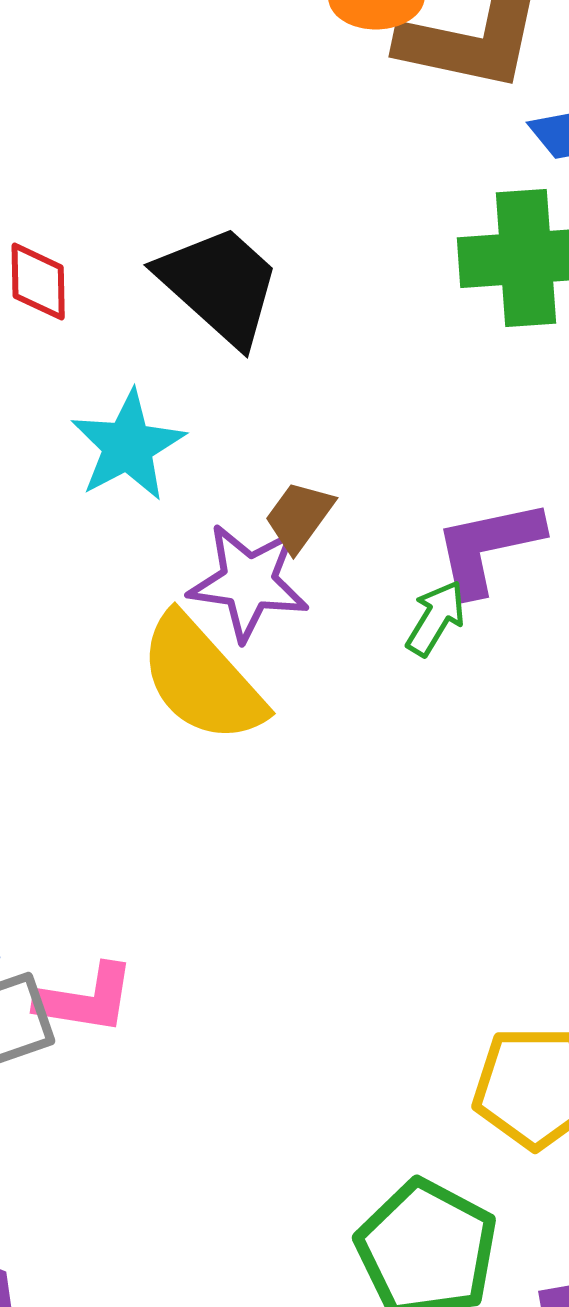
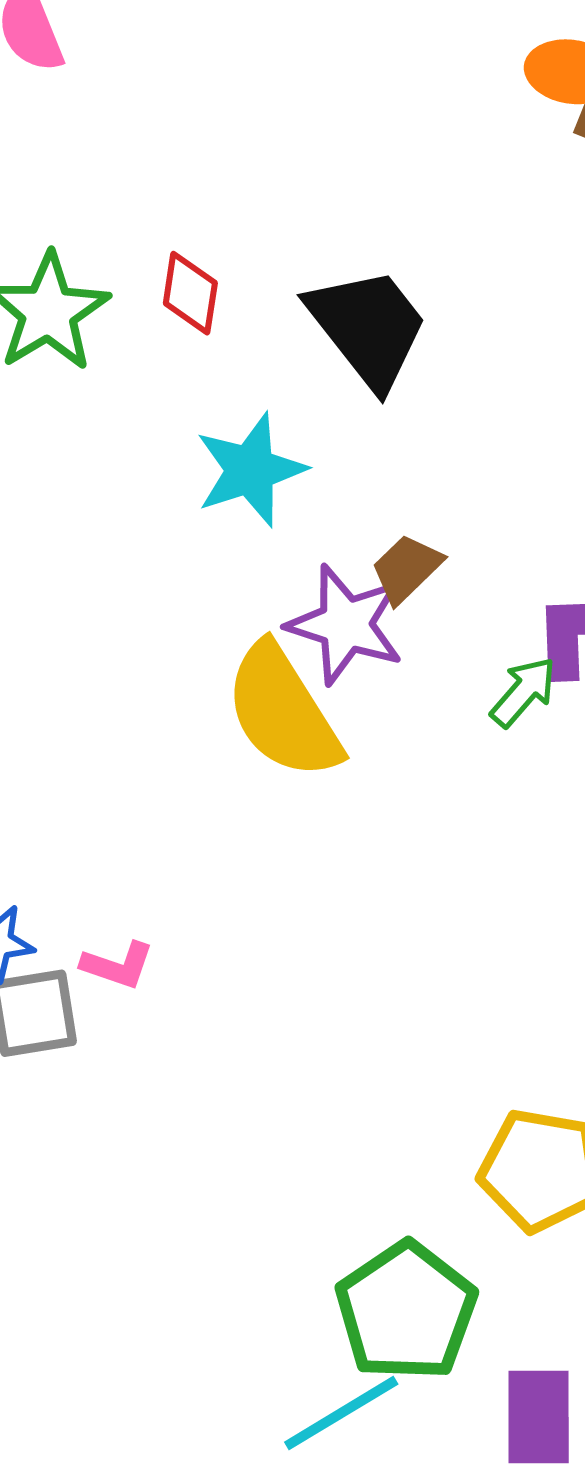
pink L-shape: (86, 999) -> (118, 965), moved, size x0.7

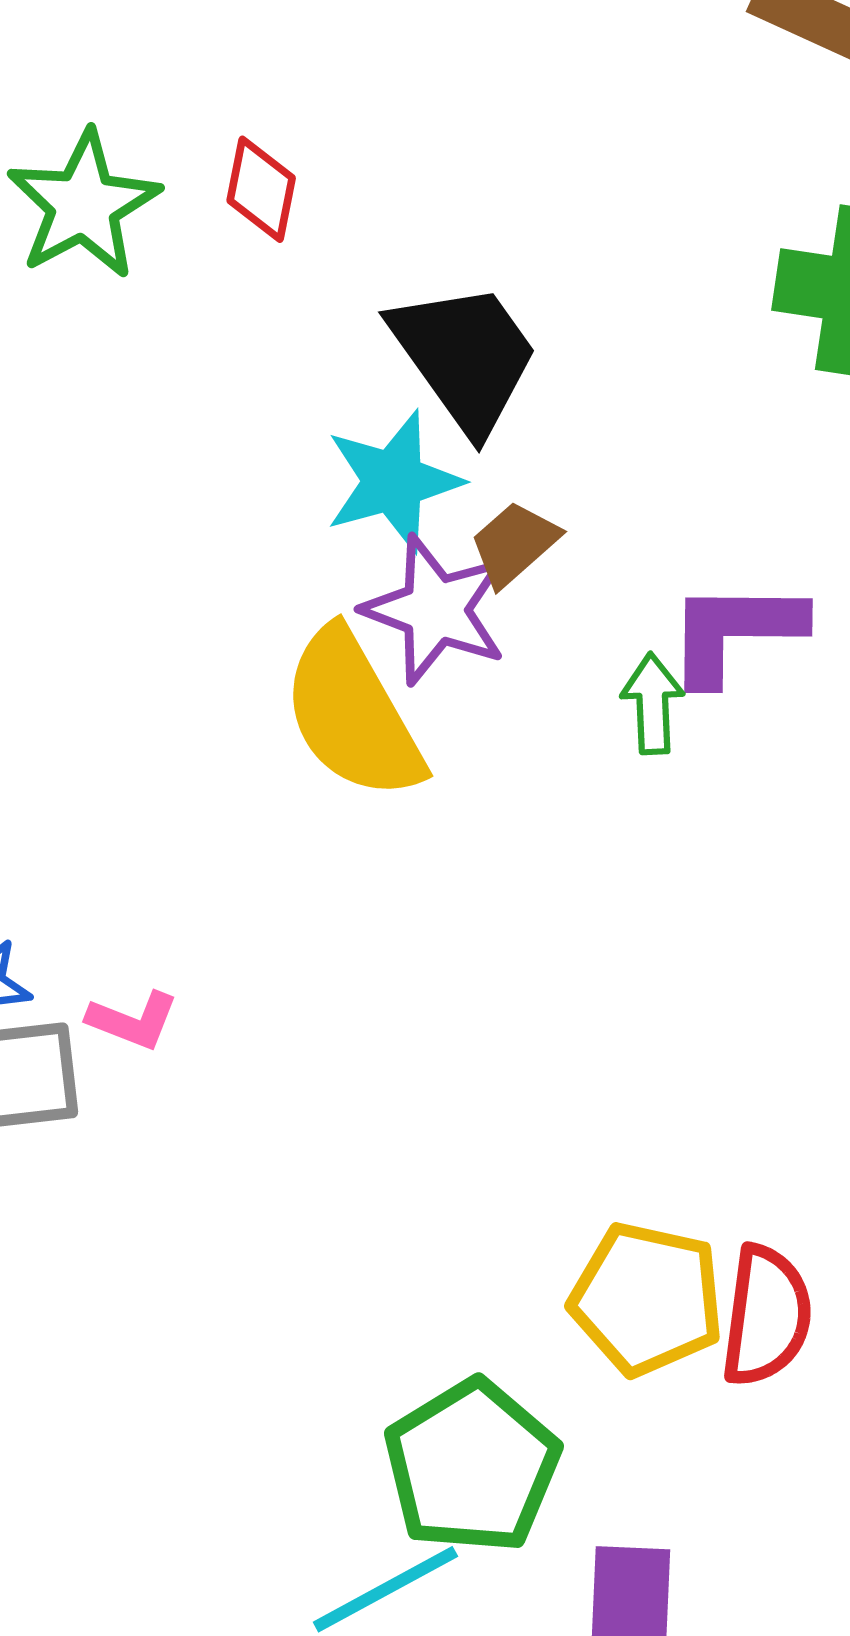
black trapezoid: (368, 327) -> (465, 357), moved
cyan star: (250, 470) -> (393, 481), moved
green arrow: (523, 692) -> (653, 704), turned -46

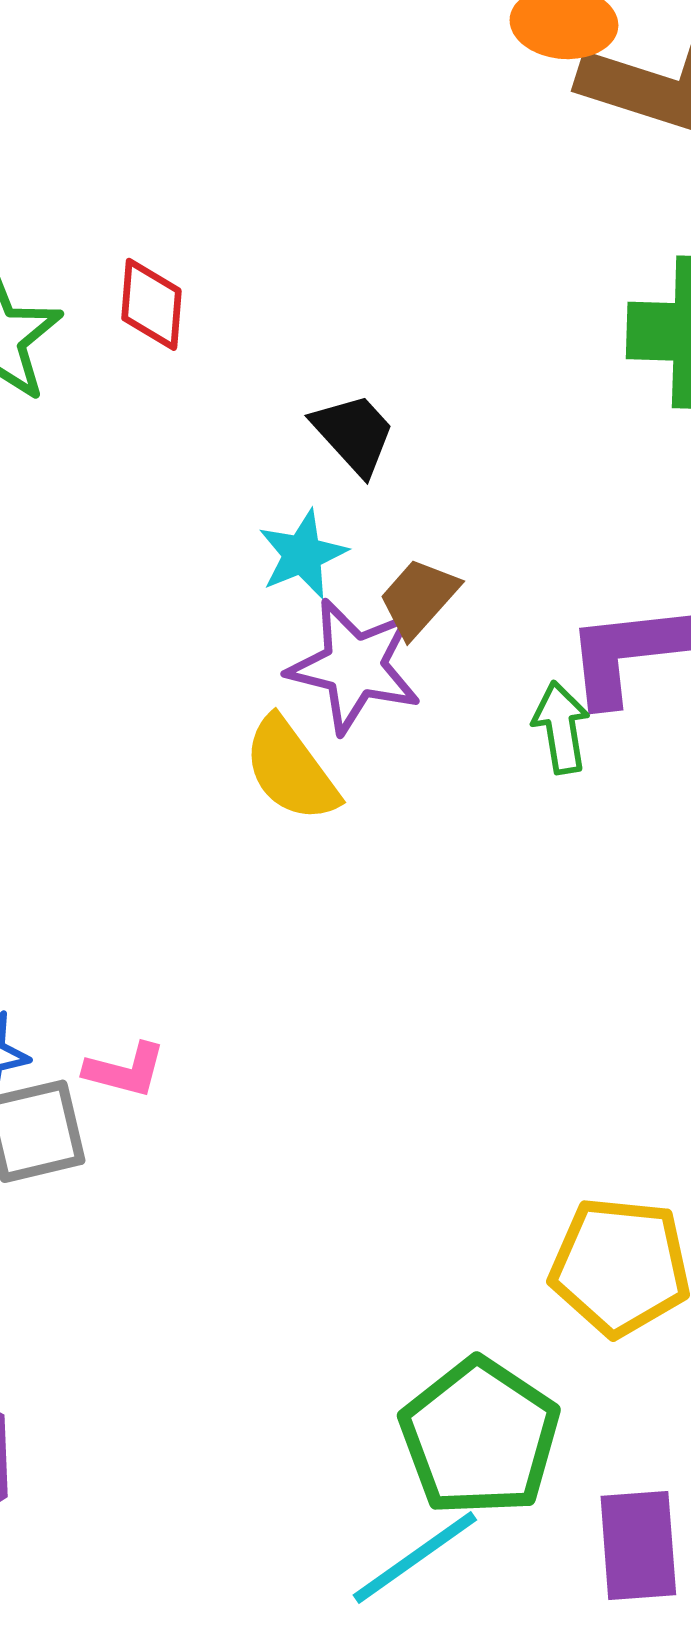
black trapezoid: (465, 357) -> (354, 434), size x0.6
cyan star: (393, 481) -> (303, 554), size x0.7
yellow semicircle: (353, 714) -> (291, 770), size x0.7

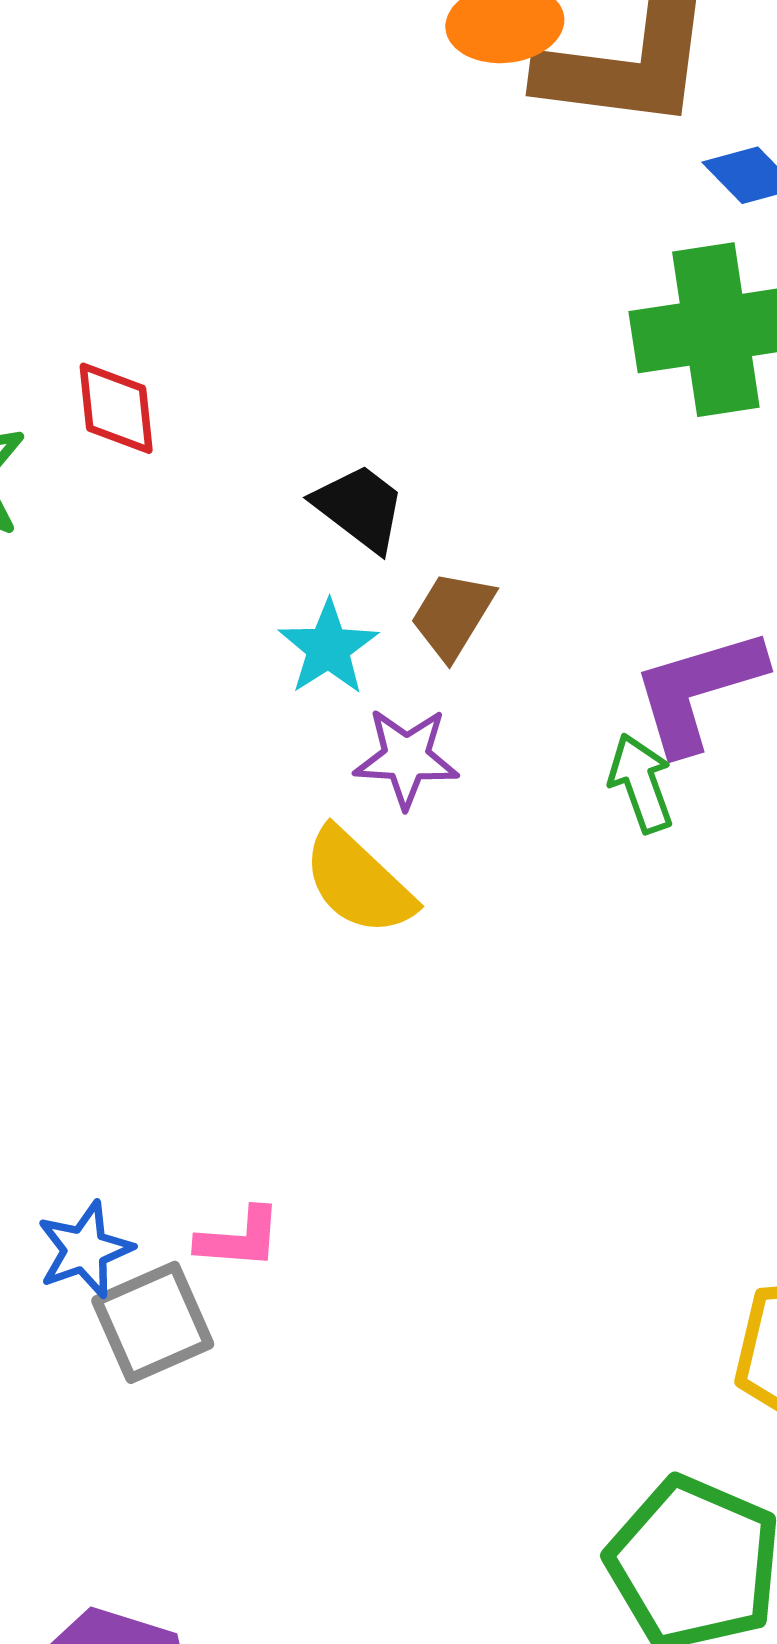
brown trapezoid: (419, 598) -> (452, 615), moved
purple star: (354, 666) -> (406, 758), size x0.7

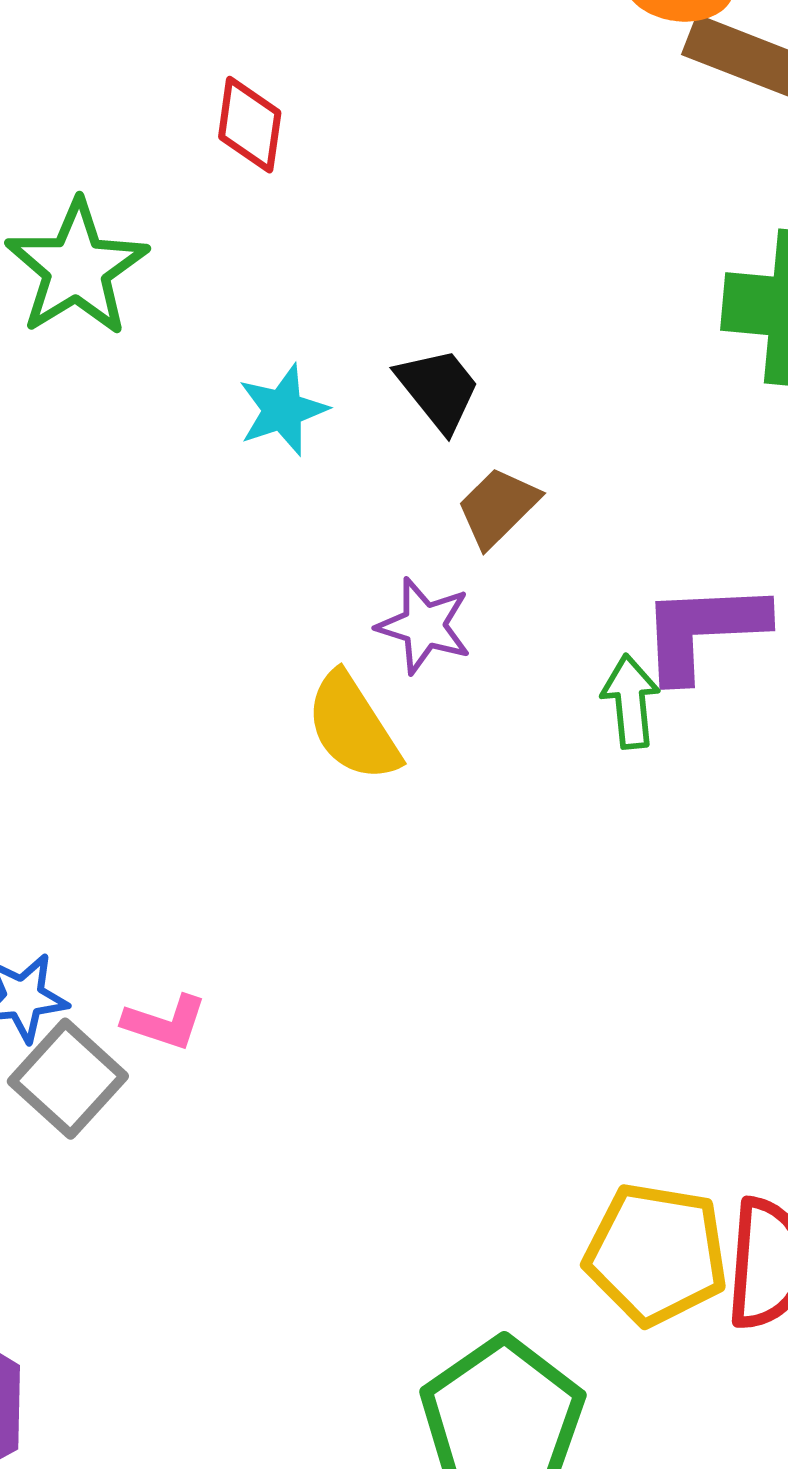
red diamond: (116, 408) -> (250, 125), moved
cyan star: (328, 648) -> (283, 410), moved
gray square: (153, 1322) -> (68, 1079), turned -38

